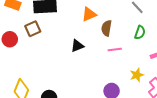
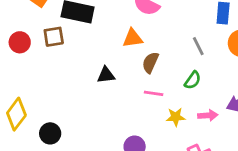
yellow star: (137, 75) -> (176, 117), moved

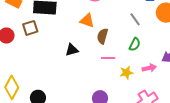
orange triangle: (133, 38) -> (87, 21), turned 35

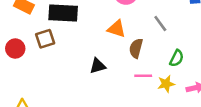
gray line: (135, 19) -> (160, 24), moved
yellow star: (126, 73) -> (166, 84), moved

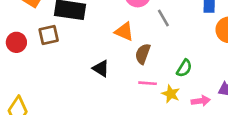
gray line: (160, 24) -> (163, 18), moved
black triangle: (98, 66) -> (101, 69), turned 42
yellow star: (166, 84) -> (171, 94), turned 30

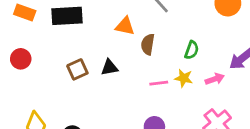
brown square: (49, 35) -> (77, 69), moved
black triangle: (101, 69) -> (109, 67), turned -30
pink line: (148, 83) -> (159, 83), moved

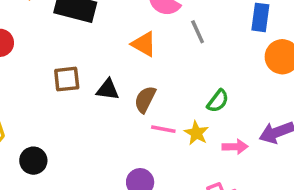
brown semicircle: (148, 44) -> (145, 99), moved

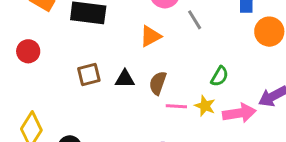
orange triangle: (144, 44) -> (150, 36), turned -50
pink arrow: (235, 147) -> (239, 113), size x1.5

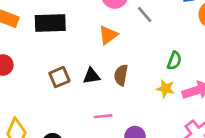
pink line: (176, 106) -> (103, 116), moved

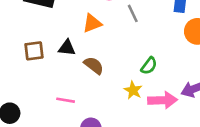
brown semicircle: (121, 75) -> (94, 65), turned 102
black triangle: (92, 76) -> (67, 48), moved

